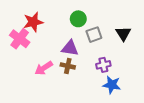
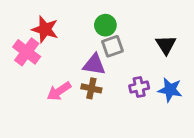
red star: (33, 22) -> (45, 29), turned 30
gray square: (94, 35) -> (112, 46), moved
blue star: (112, 85) -> (170, 90), moved

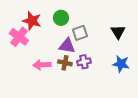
green circle: (105, 25) -> (61, 18), moved
purple cross: (139, 87) -> (84, 62), moved
pink arrow: (59, 91) -> (42, 65), turned 30

